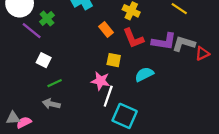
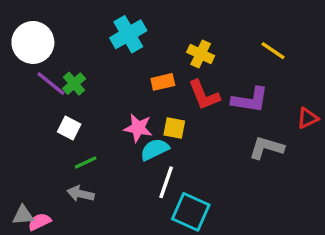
green cross: (47, 19) -> (74, 84), moved
orange rectangle: (106, 29) -> (163, 82), turned -64
gray L-shape: (184, 44) -> (266, 148), moved
cyan semicircle: (144, 74) -> (155, 149), moved
pink star: (101, 81) -> (138, 128), moved

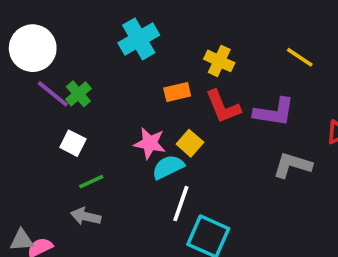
yellow square: (174, 128) -> (190, 143), turned 30

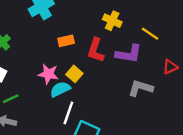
yellow line: (300, 57) -> (150, 34), moved
yellow cross: (219, 61) -> (112, 21), moved
red L-shape: (223, 107) -> (96, 50), turned 40

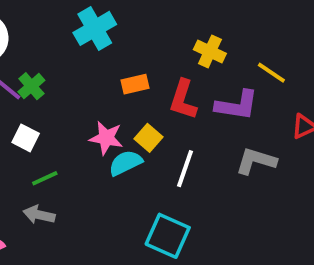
white line: (68, 113) -> (185, 169), moved

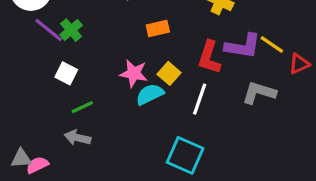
yellow line: (271, 73) -> (272, 45), moved
red L-shape: (183, 99) -> (209, 57), moved

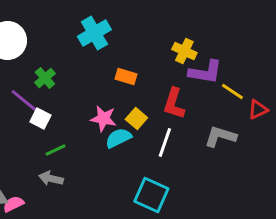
orange rectangle: (158, 28) -> (126, 76), turned 30
purple line: (49, 30) -> (24, 100), moved
purple L-shape: (243, 46) -> (205, 72), moved

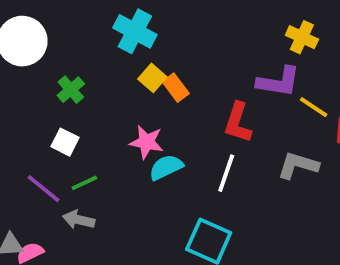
cyan cross: (94, 33) -> (135, 31), turned -32
yellow cross: (184, 51) -> (302, 37), moved
orange rectangle: (126, 76) -> (176, 88), turned 36
purple line: (24, 100) -> (44, 189), moved
yellow square: (136, 118) -> (152, 78), moved

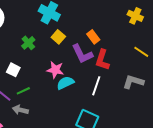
purple L-shape: (279, 82) -> (82, 54), moved, turned 55
orange rectangle: (176, 88) -> (93, 37), moved
green cross: (71, 90) -> (28, 43), moved

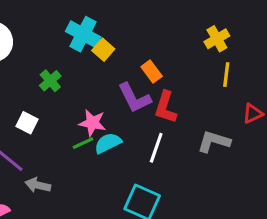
yellow cross: (135, 16) -> (217, 39), turned 35
yellow square: (58, 37) -> (103, 50), moved
yellow line: (141, 52) -> (226, 75), moved, turned 63
green line: (23, 91) -> (83, 143), moved

